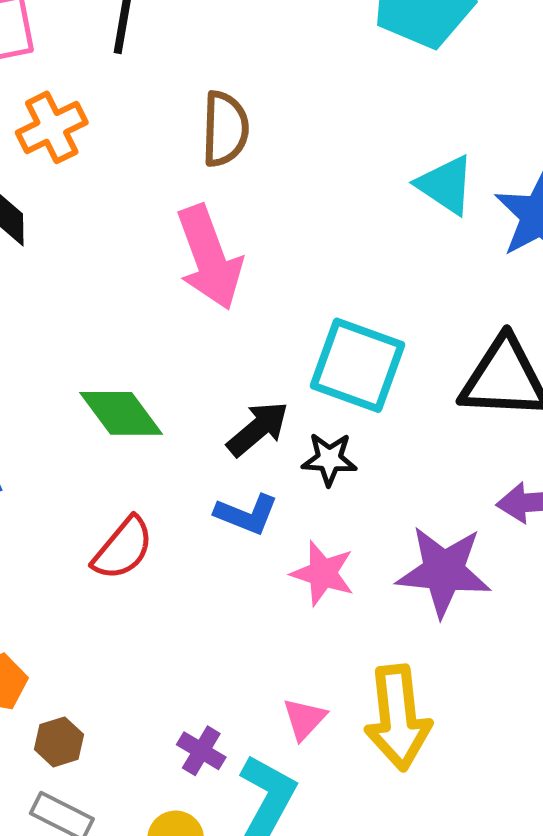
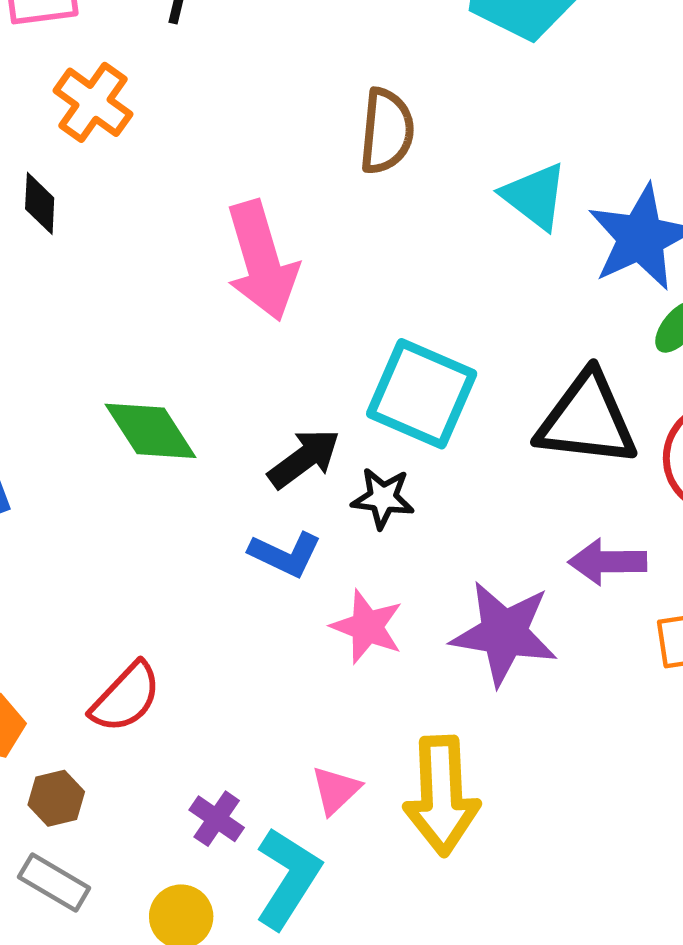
orange cross: (52, 127) -> (93, 102), turned -32
brown semicircle: (225, 129) -> (387, 131), moved
red semicircle: (123, 548) -> (126, 697), moved

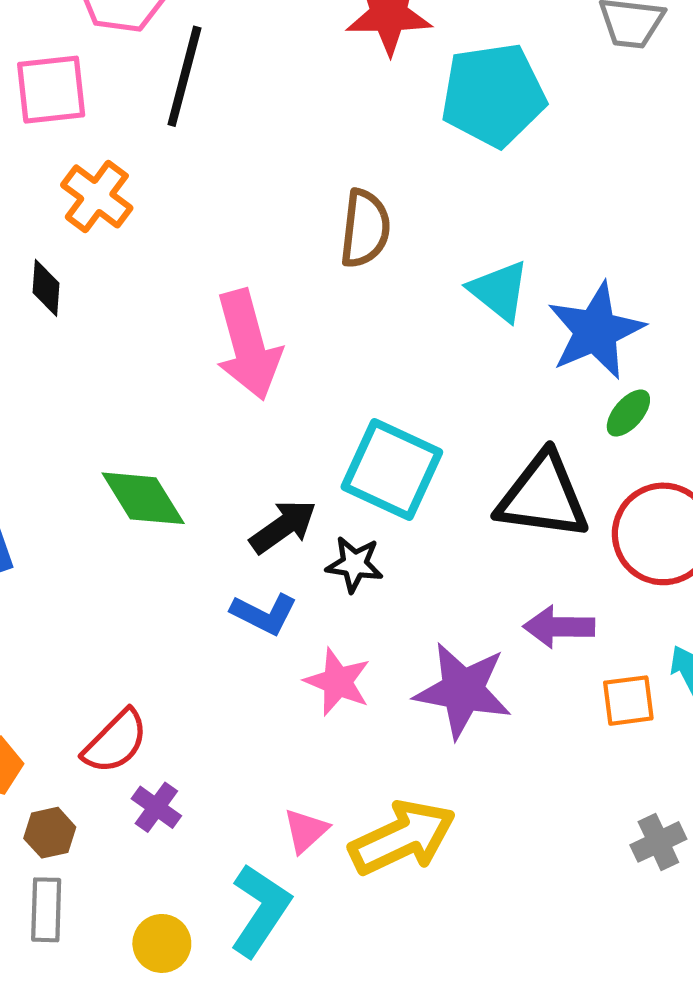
yellow arrow: (442, 796) -> (403, 838), turned -114
purple cross: (217, 819) -> (156, 807), moved
gray rectangle: (54, 883) -> (46, 910), turned 60

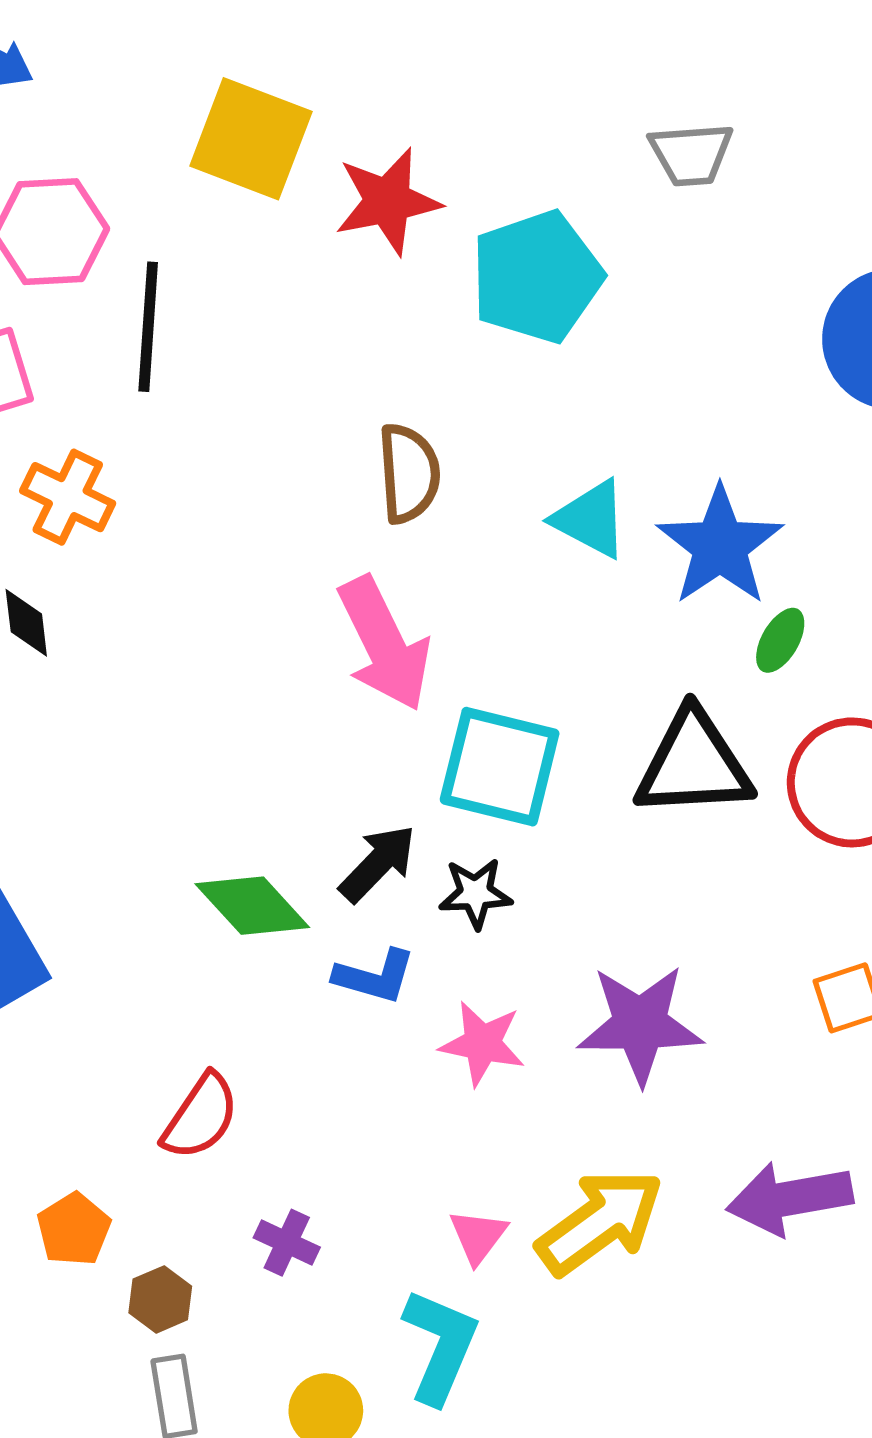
pink arrow: (248, 345) -> (384, 644), moved
green diamond: (143, 498) -> (252, 906), moved
purple arrow: (559, 627) -> (790, 1198), moved, size x1.4
red semicircle: (115, 742) -> (201, 1117), moved

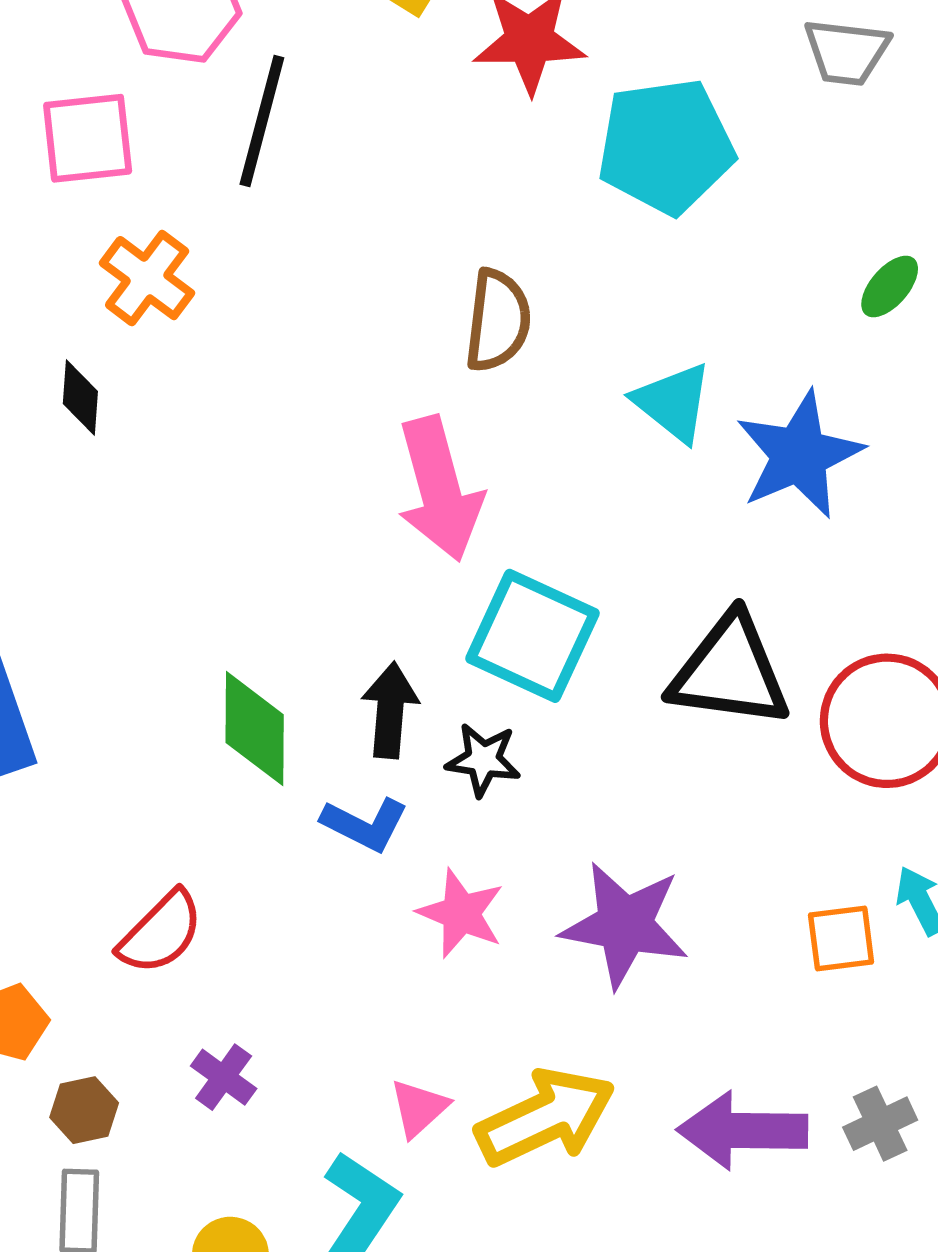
green ellipse: (780, 640) -> (890, 287), moved
black arrow: (378, 863) -> (390, 710), turned -50
green diamond: (252, 906) -> (255, 729), turned 32

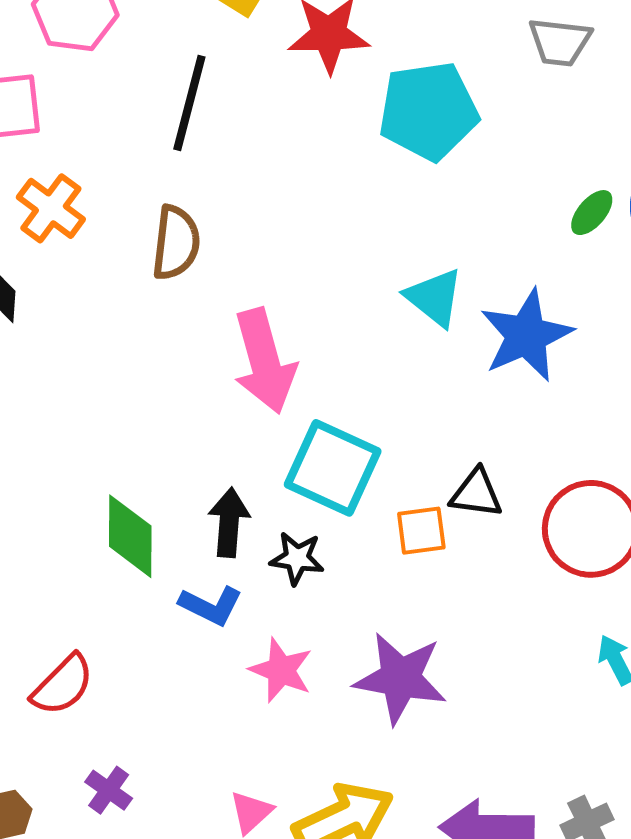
black line: (262, 121) -> (189, 103), moved
brown semicircle: (498, 321) -> (176, 243), moved
black triangle: (730, 671) -> (476, 493), size x0.6
orange square: (841, 939) -> (421, 531), moved

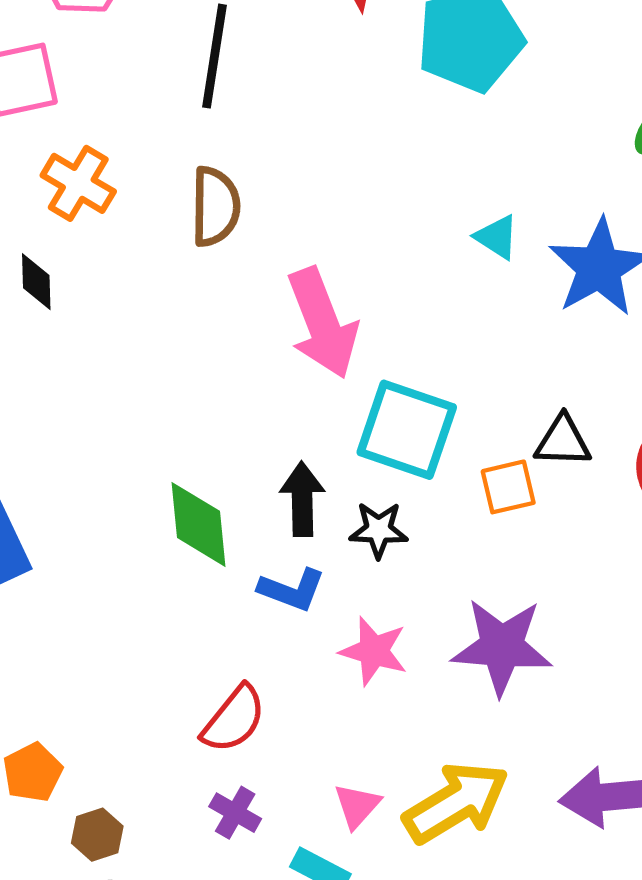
cyan triangle: (434, 298) -> (497, 237), size x0.7
red semicircle: (63, 685) -> (234, 719), moved
purple cross: (109, 790) -> (235, 813), moved

